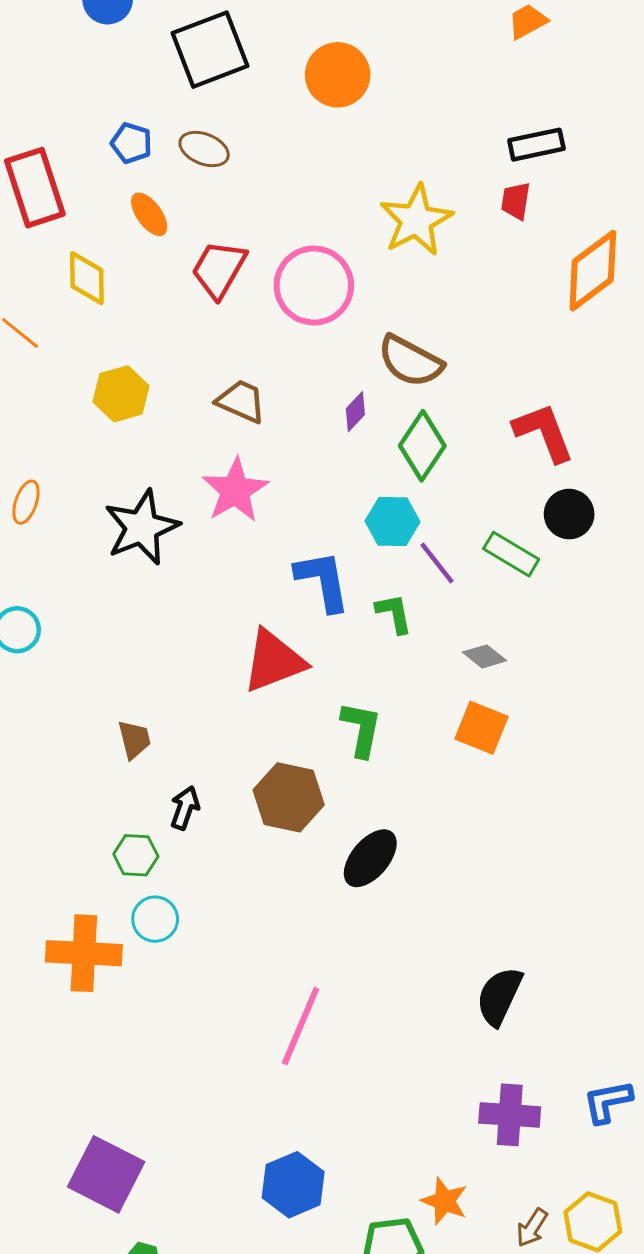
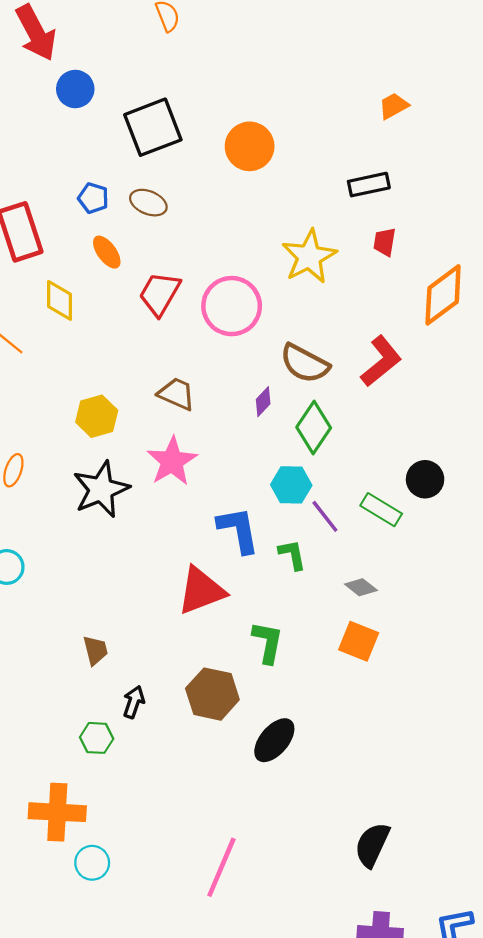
black rectangle: (536, 145) -> (369, 185), moved
yellow hexagon: (121, 394) -> (97, 416), moved
red L-shape: (544, 432) -> (381, 361), moved, turned 72
cyan circle: (155, 919) -> (92, 863), moved

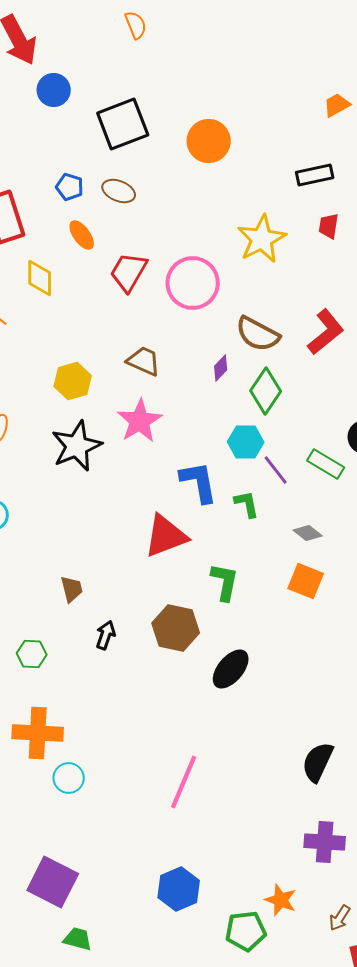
green hexagon: (97, 738) -> (32, 654), moved

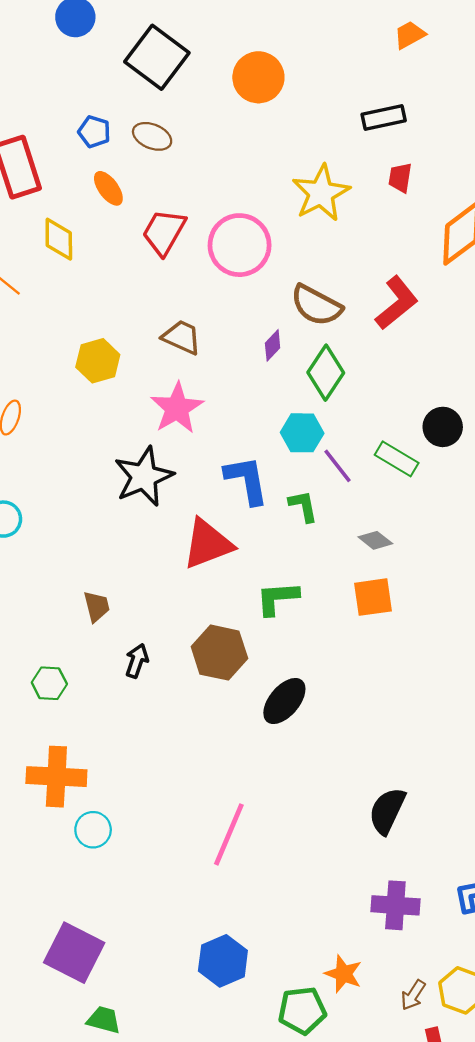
black square: (123, 124) -> (157, 57), turned -32
black star: (77, 446) -> (144, 477), moved
orange square: (306, 581) -> (373, 597), turned -30
green L-shape: (225, 582) -> (277, 598), turned -105

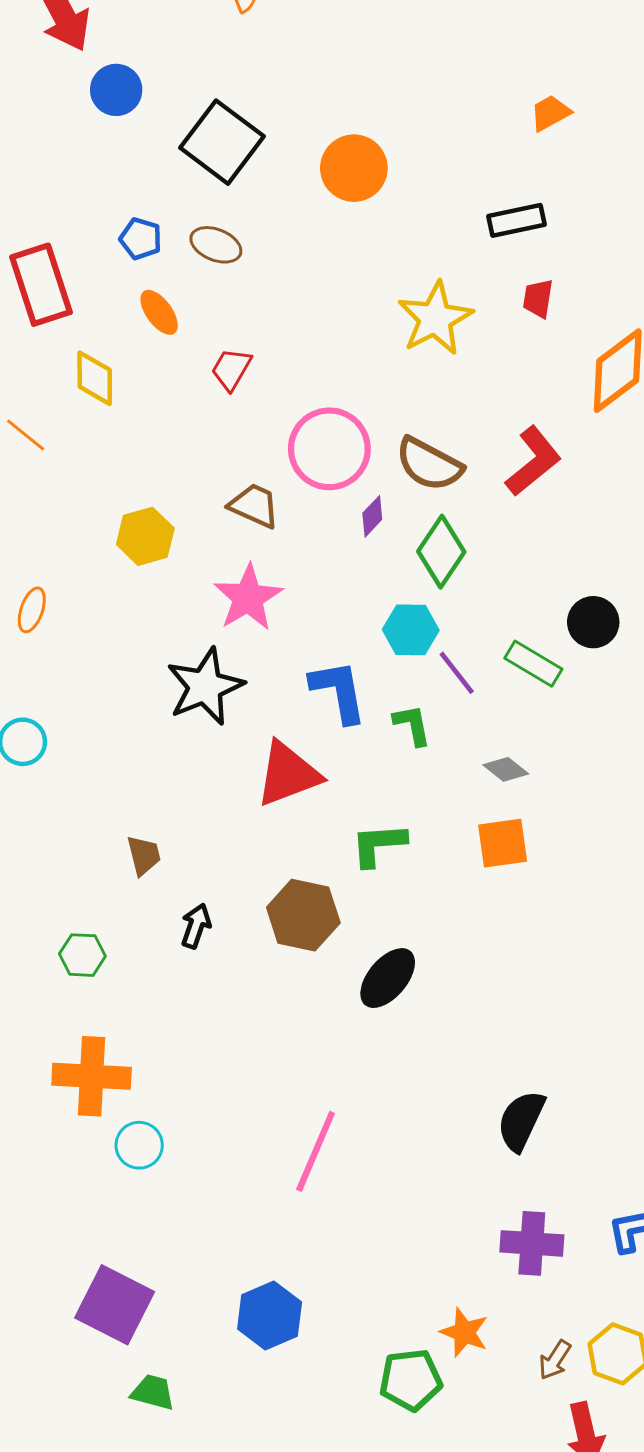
red trapezoid: (164, 232) -> (231, 369), size x0.7
pink circle: (240, 245) -> (329, 449), moved
blue hexagon: (223, 961) -> (270, 1315), moved

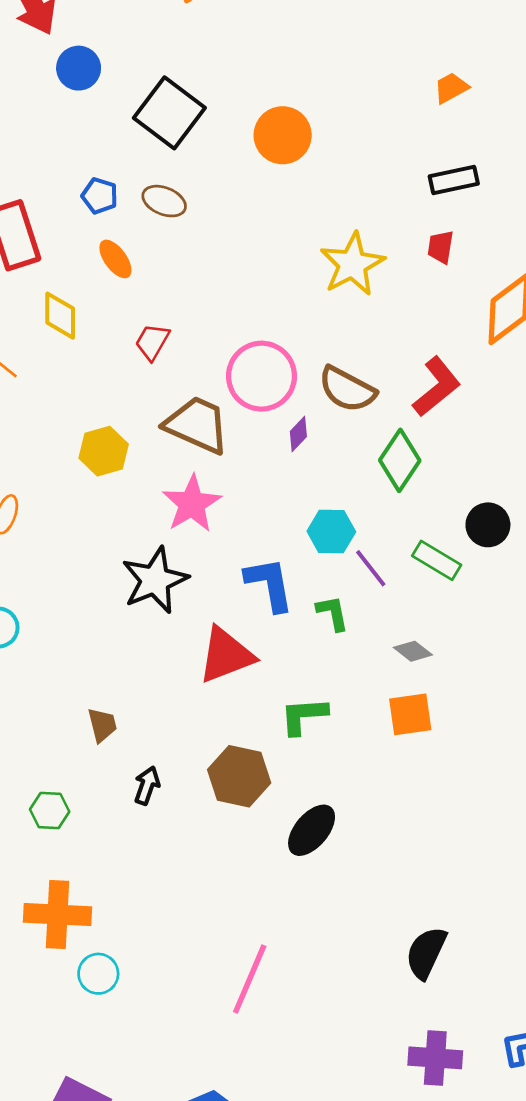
black rectangle: (516, 220) -> (454, 180), moved
red trapezoid: (231, 369) -> (152, 342), moved
brown trapezoid: (254, 506) -> (197, 425), size x1.5
green diamond: (441, 552) -> (400, 460), moved

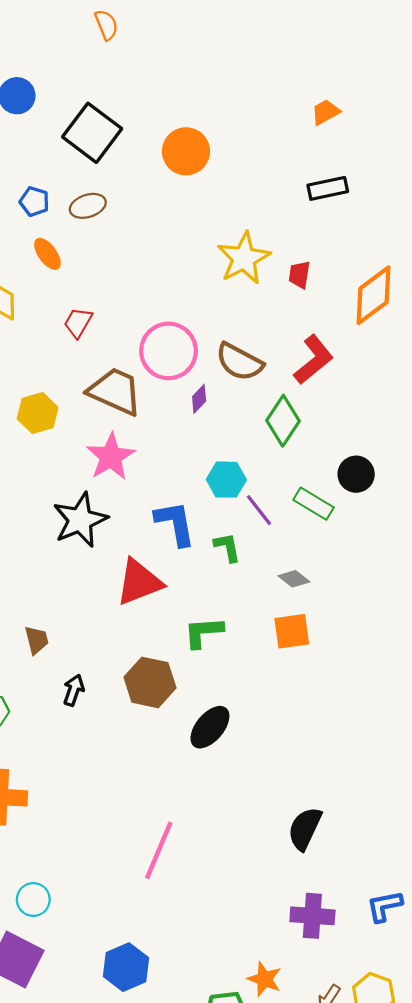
brown ellipse: (164, 201) -> (88, 206), turned -40
red trapezoid: (441, 247) -> (299, 275), moved
cyan circle: (98, 974) -> (33, 899), moved

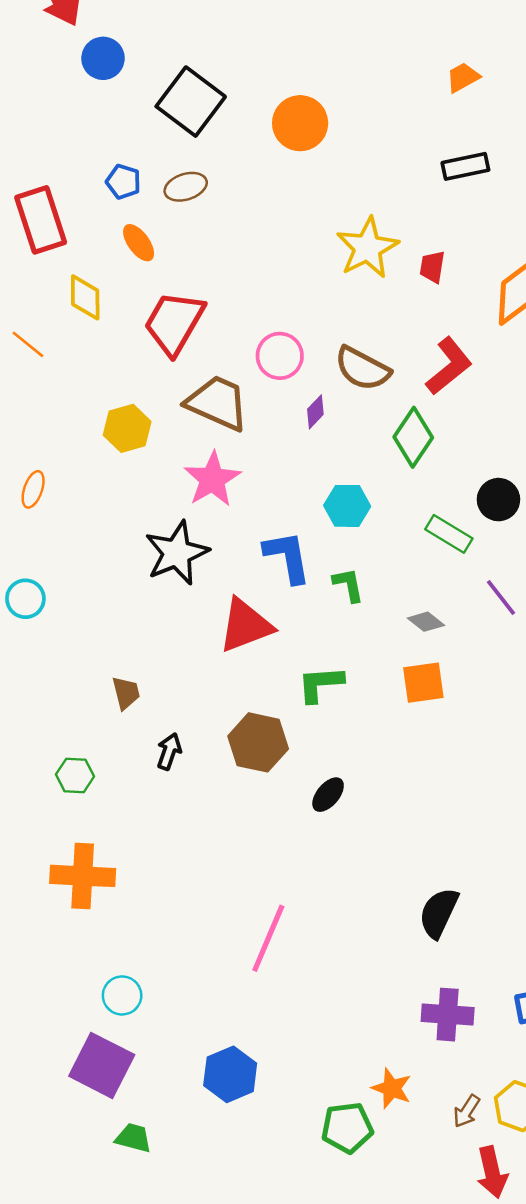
red trapezoid: (78, 323) -> (174, 323), size x1.8
pink circle: (169, 351) -> (280, 356), size x0.7
purple line: (259, 510) -> (501, 597), moved
black ellipse: (210, 727) -> (328, 795), size x0.7

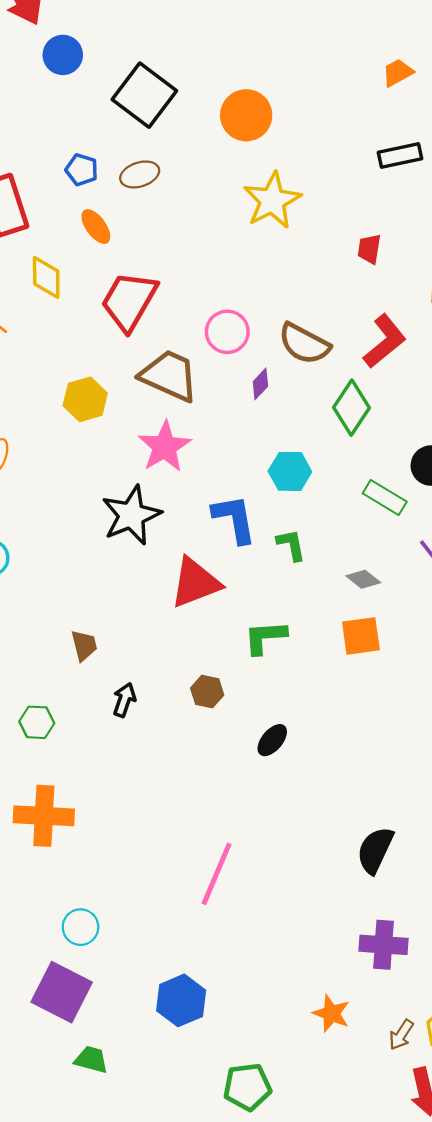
yellow star: (367, 248) -> (272, 200), moved
brown hexagon: (258, 742) -> (207, 692), size x0.6
green pentagon: (347, 1128) -> (247, 1087), moved

